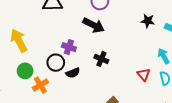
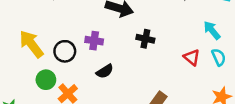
black cross: (101, 59) -> (145, 39), moved
black circle: (56, 63) -> (65, 51), moved

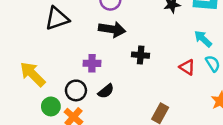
black circle: (65, 51) -> (76, 90), moved

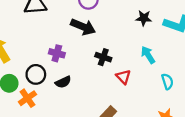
cyan arrow: (203, 39) -> (148, 55), moved
red triangle: (187, 67) -> (123, 77), moved

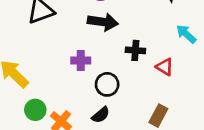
black circle: (36, 74) -> (107, 84), moved
black semicircle: (63, 82) -> (101, 115), moved

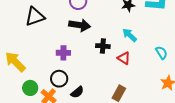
cyan arrow: (186, 34) -> (130, 35), moved
black circle: (107, 84) -> (59, 79), moved

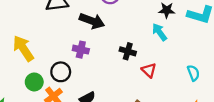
black arrow: (80, 25) -> (92, 21), moved
cyan arrow: (130, 35) -> (159, 32), moved
black circle: (59, 79) -> (61, 72), moved

